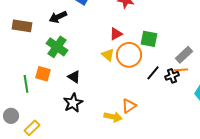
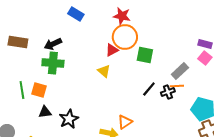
black arrow: (58, 17) -> (53, 44), moved
green cross: (57, 47) -> (53, 63), turned -30
orange circle: (129, 55) -> (125, 37), moved
black triangle: (74, 77) -> (45, 112), moved, turned -40
green line: (26, 84) -> (22, 90), moved

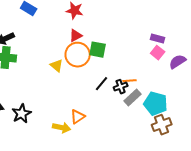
orange circle: (125, 37) -> (78, 55), moved
red triangle: (112, 50) -> (76, 36), moved
gray rectangle: (180, 71) -> (133, 98), moved

